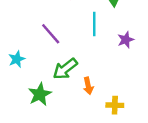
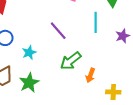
orange arrow: (88, 86) -> (90, 75), turned 32
green star: (40, 94) -> (29, 83), moved

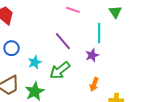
purple star: (123, 36) -> (92, 55), moved
green arrow: (71, 61) -> (60, 70), moved

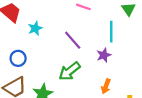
blue circle: (12, 48) -> (18, 58), moved
cyan star: (35, 62) -> (35, 28), moved

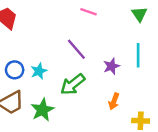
cyan star: (35, 28) -> (39, 71), moved
cyan line: (111, 32) -> (138, 55), moved

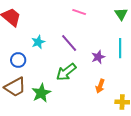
cyan star: (39, 71) -> (38, 42), moved

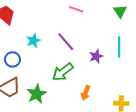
orange arrow: (100, 86) -> (86, 93), moved

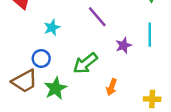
purple line: (66, 42) -> (97, 17), moved
blue circle: (12, 59) -> (41, 59), moved

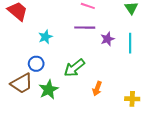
purple line: (97, 17) -> (85, 28), turned -48
purple star: (124, 45) -> (107, 39), moved

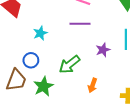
purple star: (107, 39) -> (103, 50), moved
brown trapezoid: (22, 83) -> (16, 80), turned -40

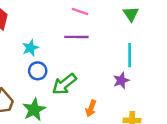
purple star: (103, 50) -> (121, 81), moved
blue circle: (31, 60) -> (38, 71), moved

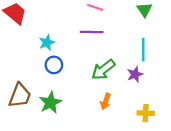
green arrow: (64, 84) -> (103, 70), moved

